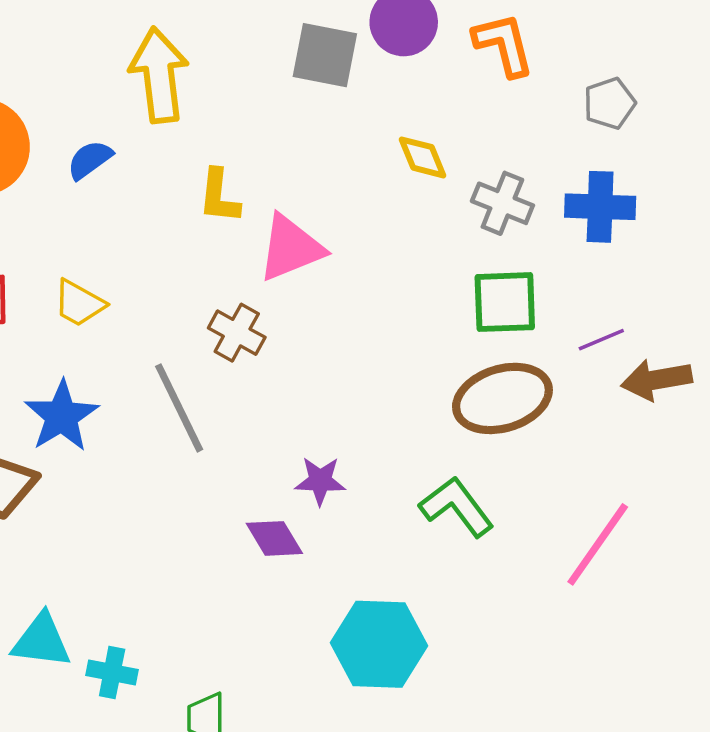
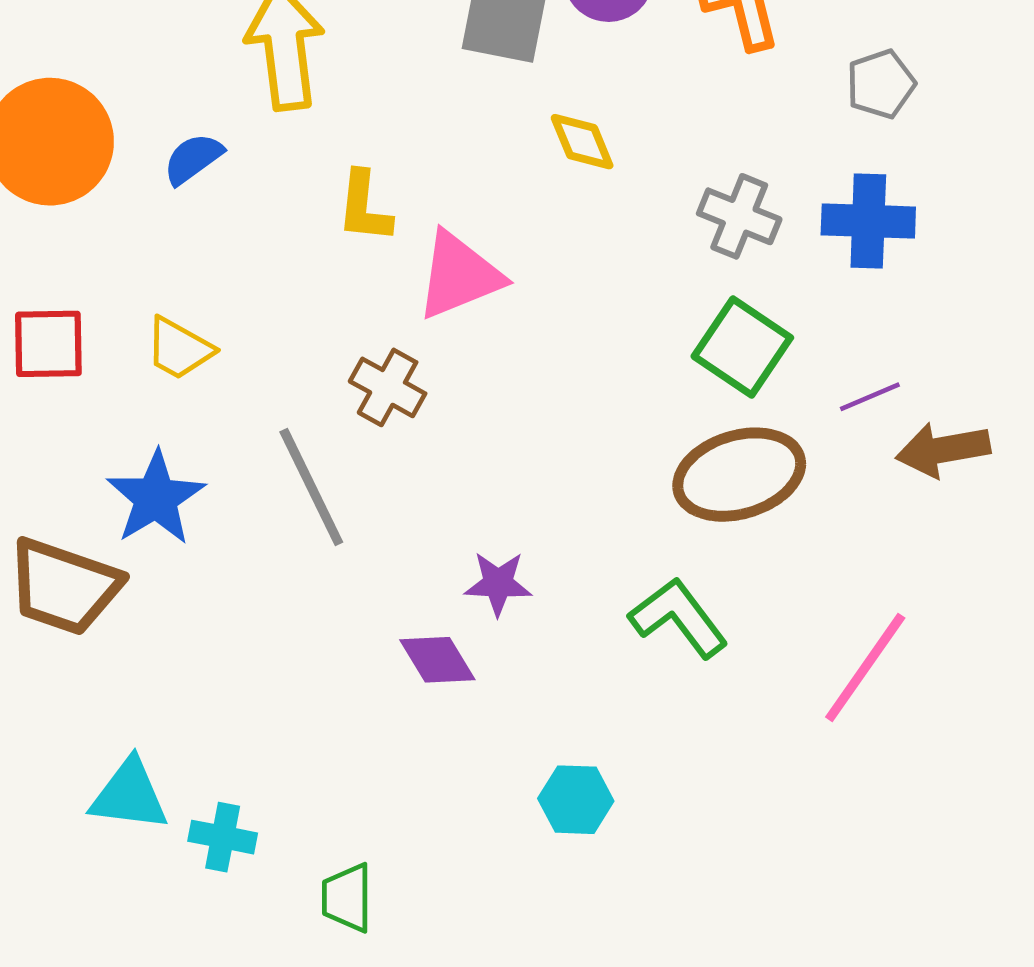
yellow diamond: (423, 157) -> (582, 142), moved
green square: (505, 302) -> (742, 347), turned 36
cyan hexagon: (379, 644) -> (576, 800), size x0.6

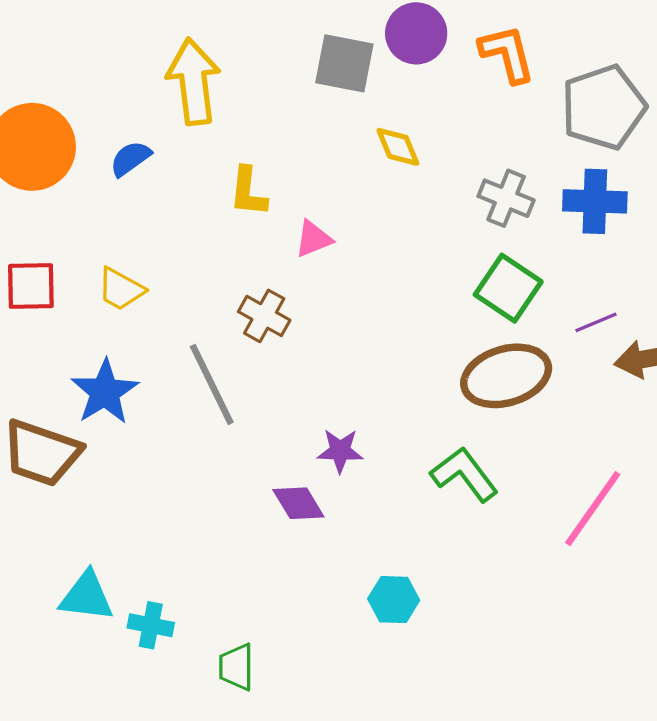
gray pentagon: (881, 84) -> (603, 107), size x1.8
pink triangle: (459, 275) -> (313, 239), size x0.6

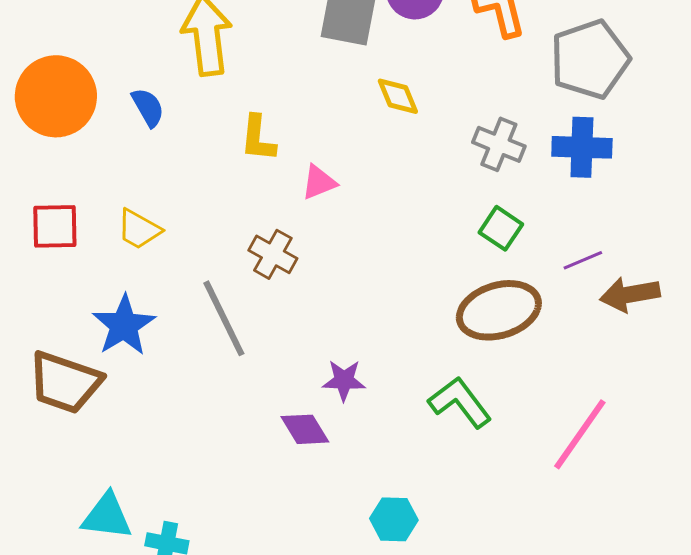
blue semicircle: (130, 159) -> (148, 107), turned 96
green square: (508, 288) -> (501, 228), size x0.7

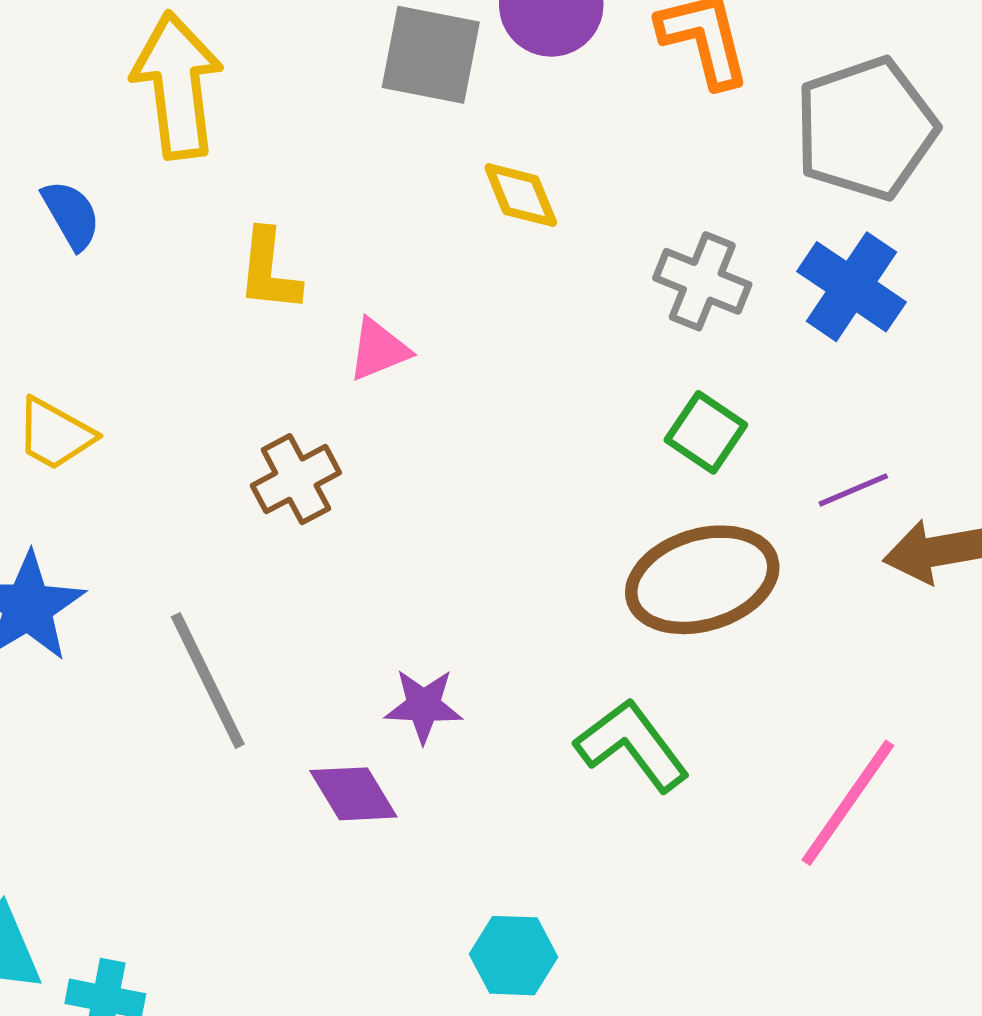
blue cross: (582, 147) -> (851, 287), turned 32
brown cross: (273, 254) -> (296, 479), turned 33
gray line: (224, 318) -> (208, 680), moved

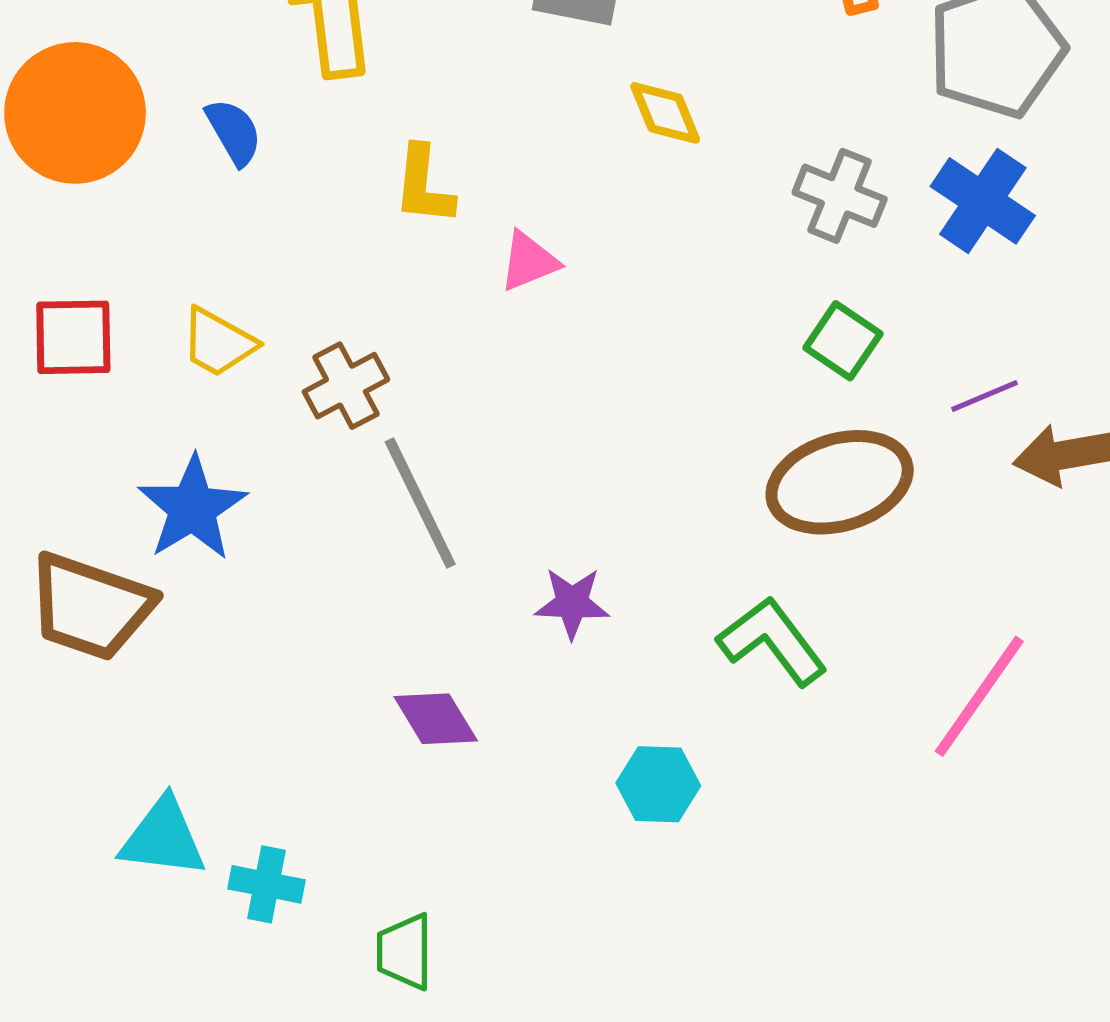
brown cross: (296, 479) -> (346, 386), moved
gray line: (208, 680) -> (420, 503), moved
purple diamond: (353, 794) -> (436, 719), moved
cyan hexagon: (513, 956) -> (658, 784), moved

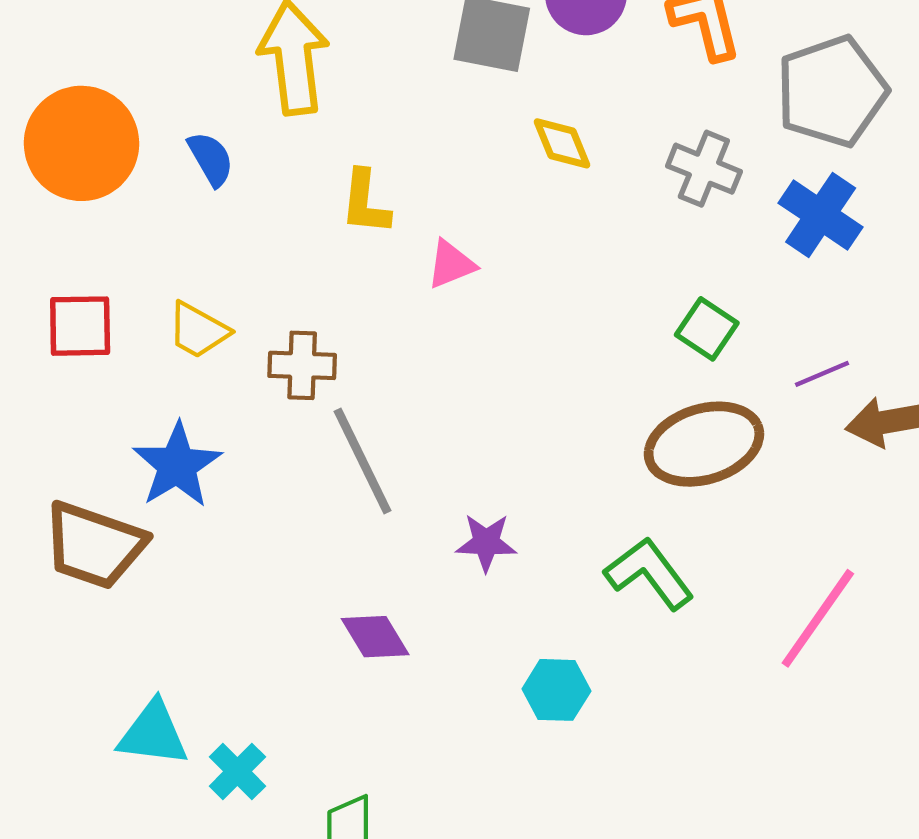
gray cross: (840, 196) -> (704, 169), moved
brown cross: (346, 386) -> (302, 365), turned 30
cyan cross: (267, 884) -> (237, 771), turned 34

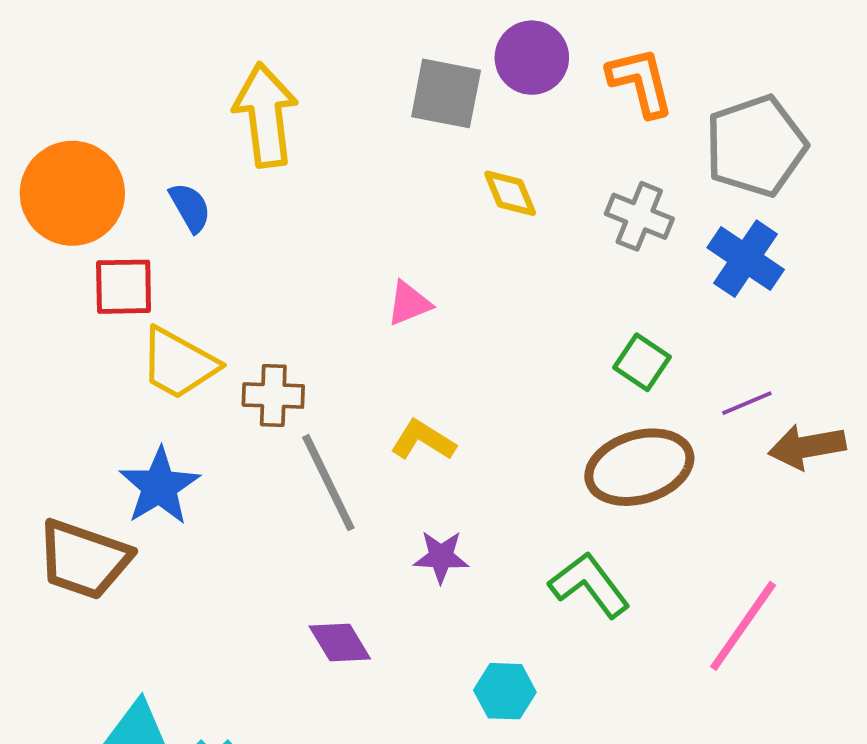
yellow L-shape: (365, 202) -> (423, 440), moved, turned 116
red square: (80, 326) -> (124, 287), moved
yellow trapezoid: (198, 330) -> (179, 363), size x1.4

